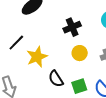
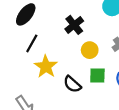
black line: (16, 43) -> (32, 43), moved
green square: (79, 86) -> (97, 75), moved, turned 35

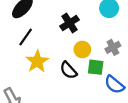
green square: (97, 75) -> (96, 67), moved
black semicircle: (72, 84) -> (68, 70), moved

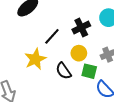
black cross: (70, 23) -> (81, 28), moved
black line: (26, 37) -> (52, 36), moved

